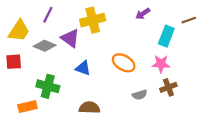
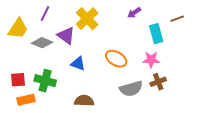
yellow cross: (93, 20) -> (87, 19), turned -30
cyan rectangle: (166, 36) -> (156, 34), turned -36
red square: (14, 62) -> (18, 80), moved
gray semicircle: (140, 95) -> (131, 89), size x1.6

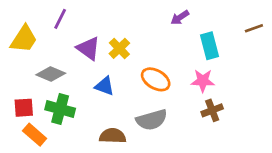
yellow cross: (87, 19) -> (119, 48), moved, size x0.7
brown line: (177, 19) -> (254, 28), moved
gray diamond: (42, 43) -> (51, 74), moved
gray semicircle: (131, 89) -> (152, 120), moved
orange rectangle: (26, 100) -> (35, 135), turned 54

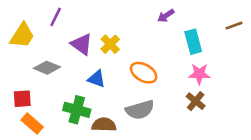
pink star: (203, 81) -> (199, 74), moved
green cross: (60, 109) -> (77, 110), moved
brown cross: (212, 110) -> (196, 101), turned -30

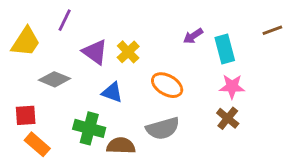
purple arrow: (166, 16) -> (193, 36), moved

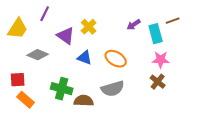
brown line: (272, 30) -> (173, 21), moved
yellow cross: (128, 52) -> (89, 27), moved
blue triangle: (112, 92) -> (85, 58), moved

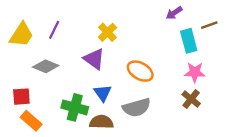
purple line: (45, 14) -> (54, 30), moved
purple arrow: (134, 25) -> (174, 13), moved
purple triangle: (66, 36) -> (94, 59), moved
blue triangle: (85, 58) -> (103, 93), moved, turned 35

